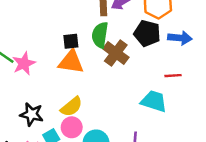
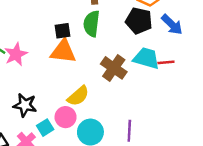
blue arrow: (180, 38) -> (172, 24), turned 40
brown cross: (116, 53) -> (114, 68), moved
cyan trapezoid: (154, 101) -> (146, 58), moved
yellow semicircle: (71, 107) -> (78, 96), moved

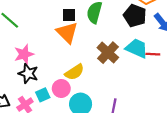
orange triangle: (63, 51) -> (67, 33), turned 30
pink star: (16, 54) -> (24, 54), moved

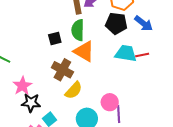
orange triangle: (67, 33) -> (84, 51), moved
brown cross: (108, 53) -> (62, 70), moved
pink circle: (61, 88) -> (110, 102), moved

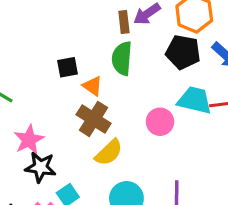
black square: (55, 39) -> (67, 67), moved
orange triangle: (84, 51) -> (93, 86), moved, size x0.6
pink circle: (110, 102) -> (160, 122), moved

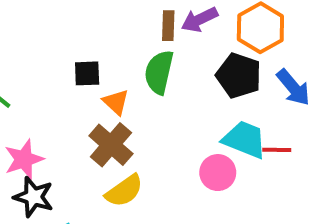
pink circle: (160, 122) -> (218, 173), moved

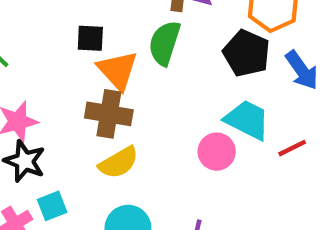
orange triangle: (116, 102) -> (118, 70), size x1.5
brown cross: (111, 145) -> (109, 114), turned -36
red line: (277, 150) -> (292, 148), moved, turned -32

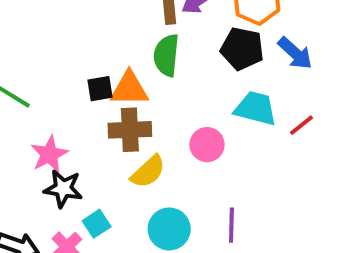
black square: (90, 38) -> (100, 89), moved
orange triangle: (118, 70) -> (129, 89), turned -36
pink circle: (217, 152) -> (207, 145), moved

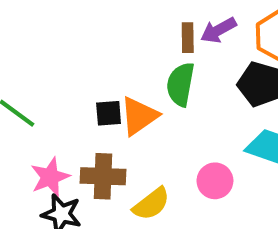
orange triangle: (129, 89) -> (139, 116), turned -39
brown cross: (130, 130) -> (103, 176), moved

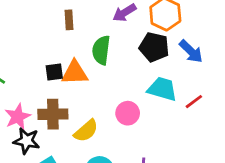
brown rectangle: (188, 38) -> (69, 20), moved
orange triangle: (139, 116) -> (75, 73), turned 36

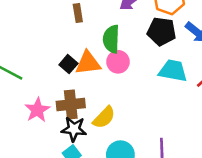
black square: (54, 72) -> (68, 64), turned -36
pink circle: (128, 113) -> (118, 62), moved
black star: (27, 141) -> (74, 129), moved

